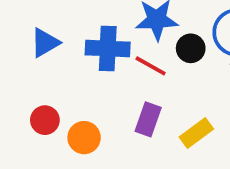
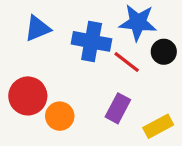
red circle: (45, 120) -> (28, 96), size x1.5

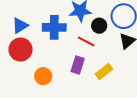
red line: (127, 62) -> (86, 41), moved
red circle: (28, 96) -> (21, 50), moved

